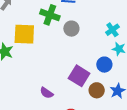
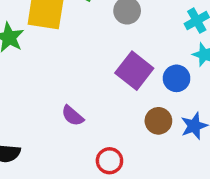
purple square: (79, 76) -> (134, 71), moved

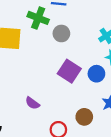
brown circle: (158, 121) -> (84, 117), moved

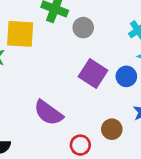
purple semicircle: (32, 103) -> (48, 113), size x1.6

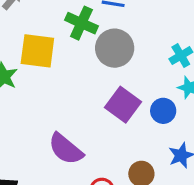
gray circle: (83, 28) -> (115, 48), size x1.5

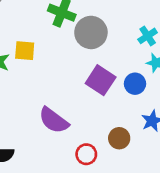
yellow square: (37, 51) -> (25, 51), moved, size x0.7

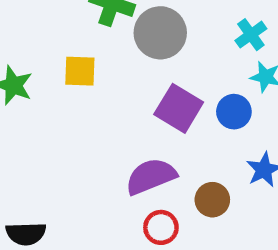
yellow square: (25, 51) -> (80, 71), moved
purple semicircle: (54, 120) -> (151, 176), moved, turned 124

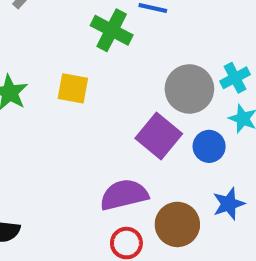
gray circle: (160, 33) -> (189, 89), moved
brown circle: (212, 200) -> (177, 224), size x1.4

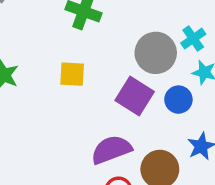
yellow square: (73, 88) -> (72, 74), moved

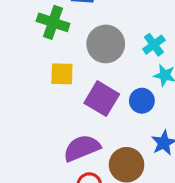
gray circle: (156, 53) -> (106, 44), moved
yellow square: (72, 74) -> (62, 74), moved

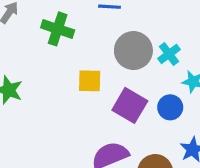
green cross: (53, 22) -> (58, 29), moved
cyan cross: (154, 45) -> (169, 54), moved

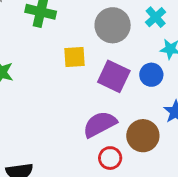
cyan cross: (169, 54) -> (156, 17), moved

